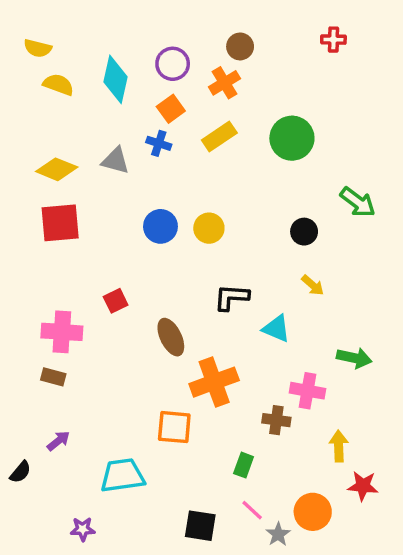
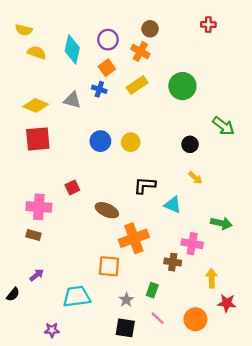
orange cross: (224, 83) -> (140, 51), turned -30
brown ellipse: (171, 337) -> (107, 210), turned -40
gray star: (278, 534) -> (126, 300), moved

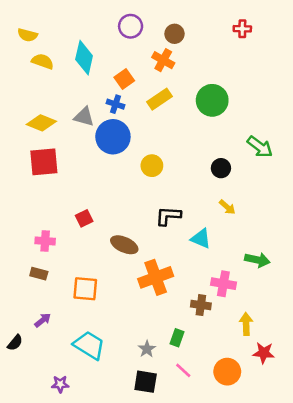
purple circle: (108, 40) -> (131, 26), moved
blue circle: (100, 141) -> (113, 137), moved, size x1.4
pink cross: (39, 207) -> (45, 241), size x0.7
orange square: (109, 266) -> (85, 289), moved
cyan trapezoid: (77, 297) -> (89, 345), turned 40

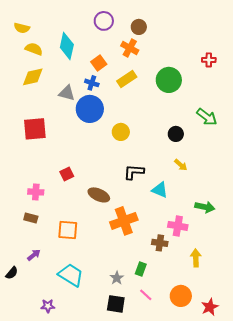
red cross: (242, 29) -> (209, 60), moved
yellow diamond: (41, 123) -> (33, 77), moved, turned -35
red star: (264, 353) -> (210, 307), moved, turned -30

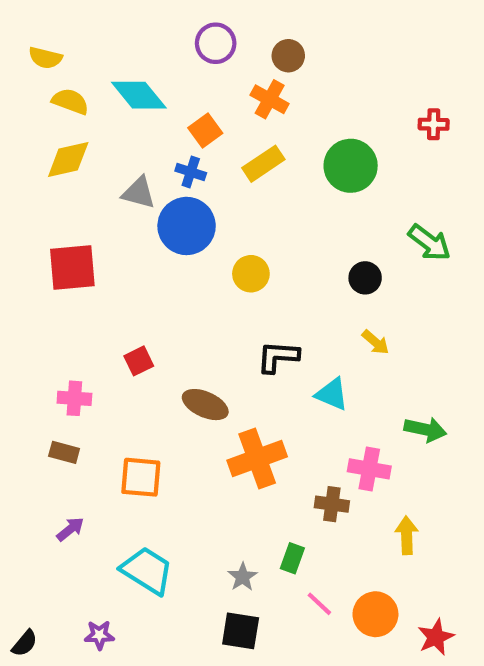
cyan diamond: (67, 46) -> (139, 95), turned -52
black semicircle: (12, 273) -> (25, 643), moved
pink line: (146, 295) -> (319, 604), moved

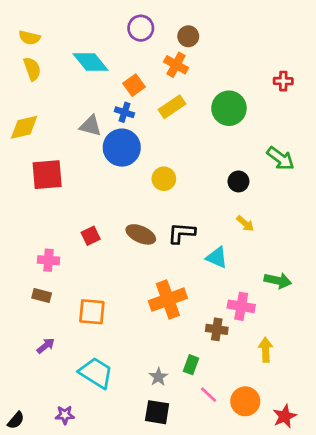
yellow semicircle: (70, 101) -> (32, 69), moved, turned 50
yellow diamond: (68, 160) -> (24, 127), moved
brown ellipse: (205, 405) -> (141, 234), moved

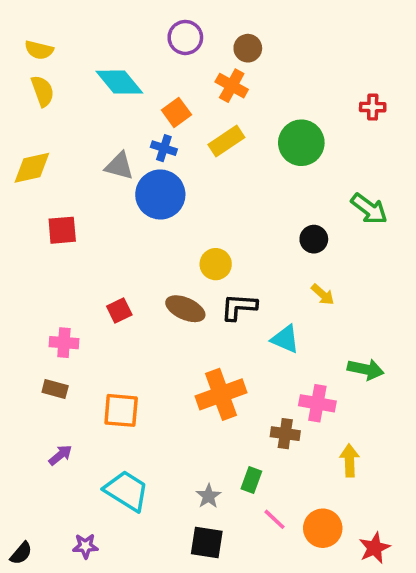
red square: (47, 175) -> (62, 230), size x0.7
yellow circle: (164, 179) -> (216, 264), moved

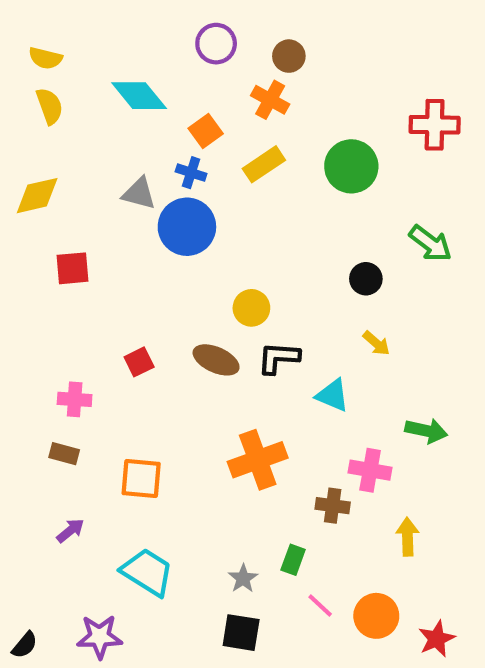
red cross: (373, 107) -> (435, 125), size x1.6
purple star: (85, 546) -> (100, 637), size x1.5

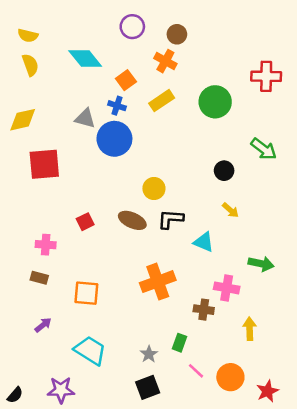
red square: (72, 268) -> (44, 164), size x1.5
black square: (241, 633) -> (148, 387), turned -30

